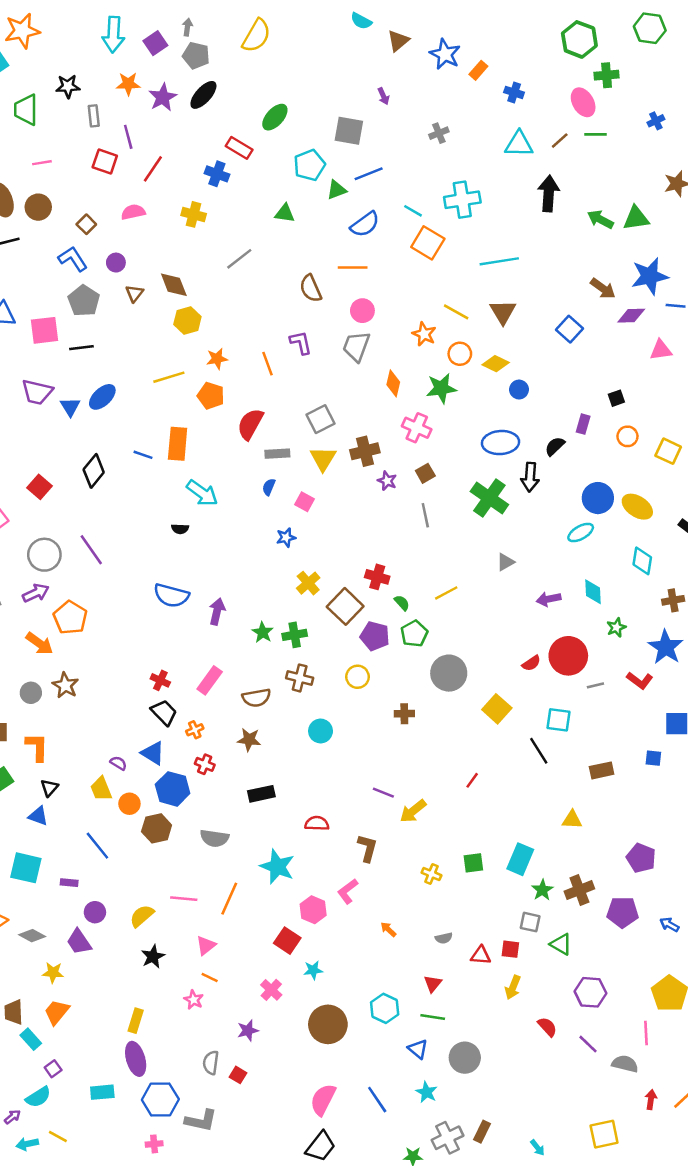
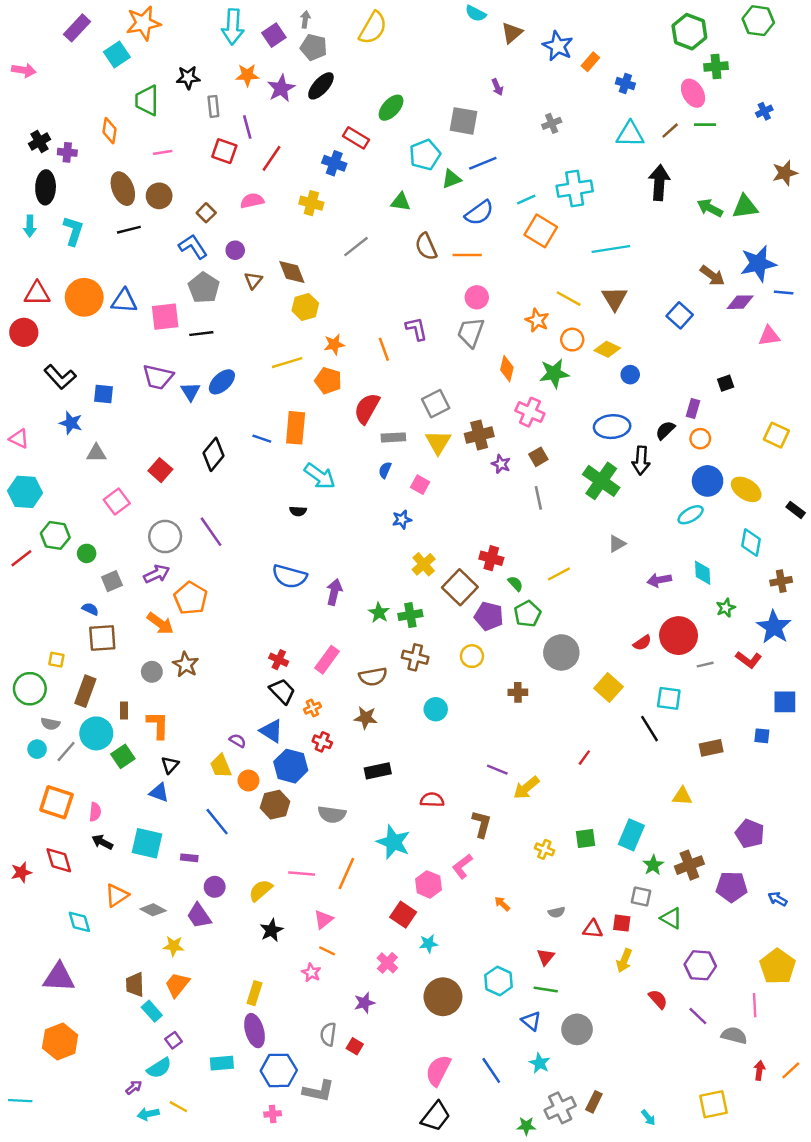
cyan line: (413, 211) -> (526, 199), turned -54
brown semicircle: (311, 288) -> (426, 247), moved
orange circle: (627, 436) -> (700, 439), moved

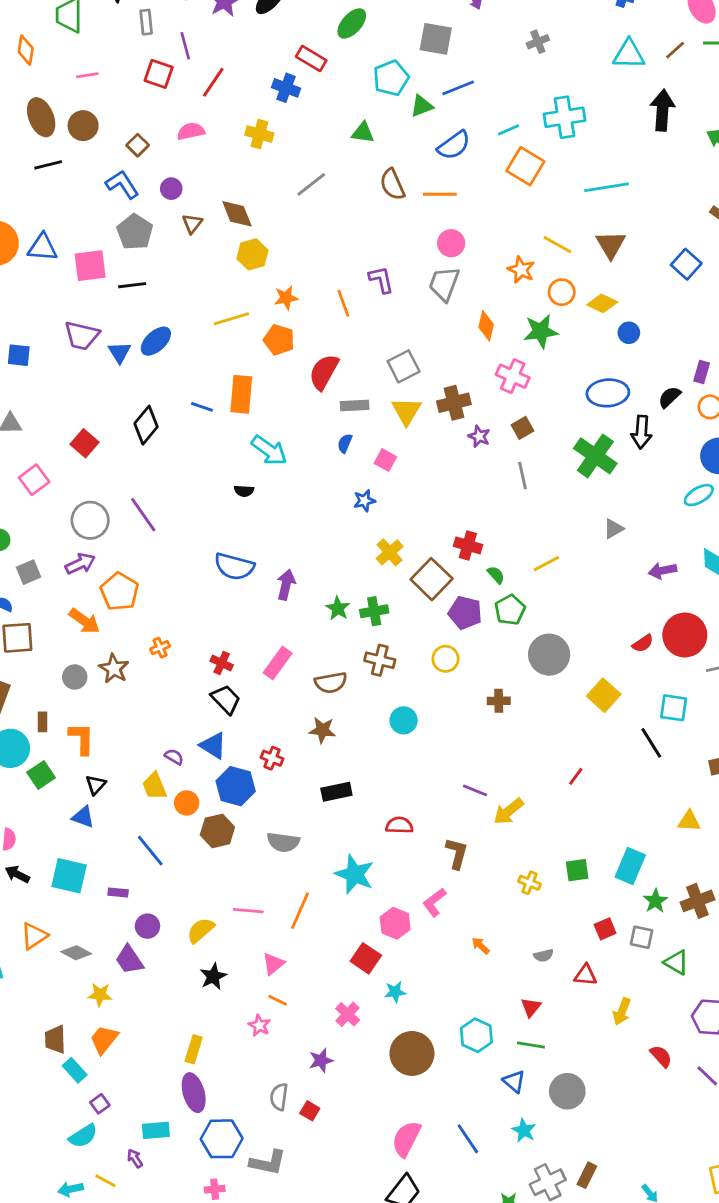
orange cross: (312, 708) -> (160, 648), moved
red square: (622, 923) -> (605, 929), moved, turned -30
purple arrow: (134, 1087) -> (135, 1158), moved, turned -84

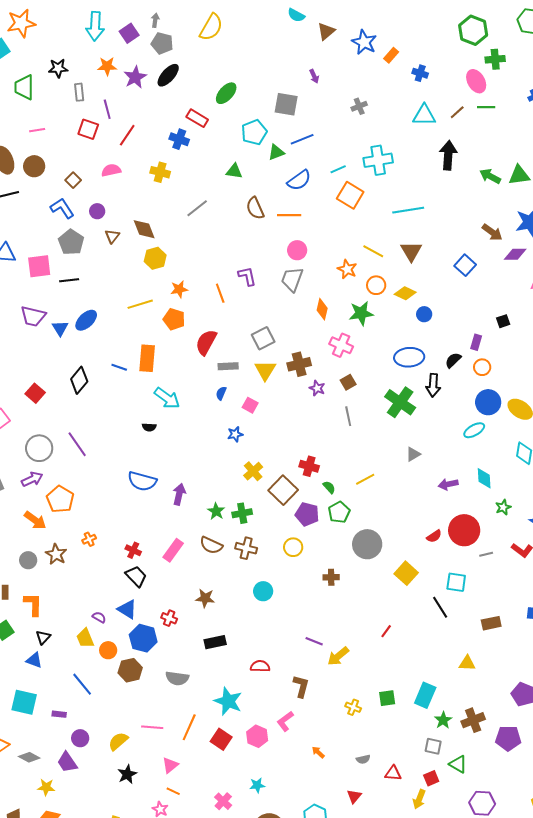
brown semicircle: (331, 683) -> (211, 545), moved, turned 35
red square: (605, 929) -> (431, 778), moved
red square: (366, 958) -> (221, 739), moved

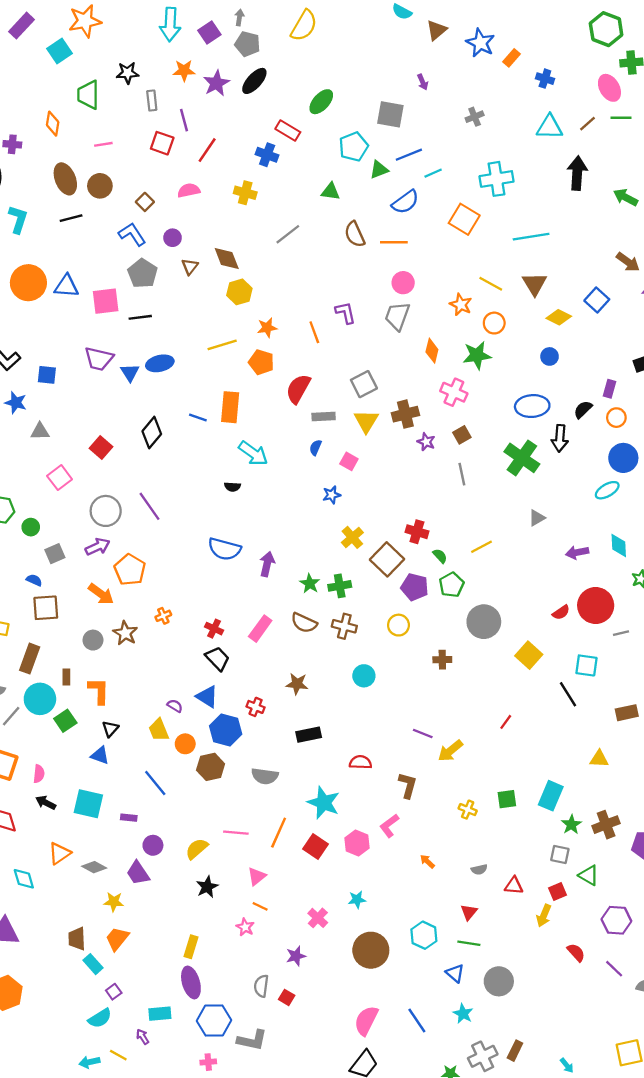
cyan line: (338, 169) -> (433, 173), moved
yellow diamond: (405, 293) -> (559, 317), moved
blue ellipse: (86, 320) -> (160, 363), turned 30

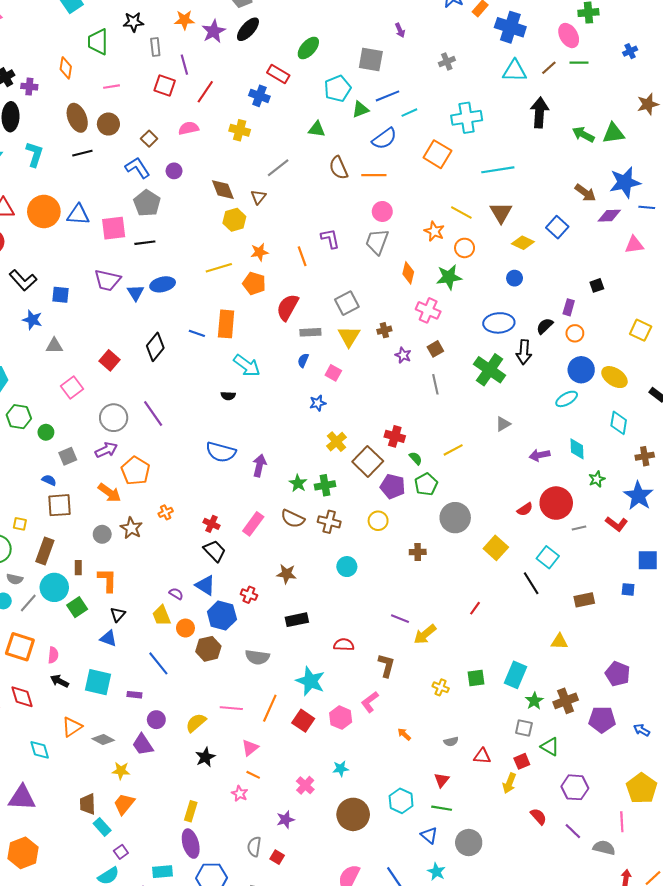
blue cross: (545, 79) -> (510, 27), size x1.8
brown triangle: (190, 267) -> (258, 197), moved
brown cross: (405, 414) -> (384, 330), size x0.6
cyan square: (586, 665) -> (548, 557), turned 30

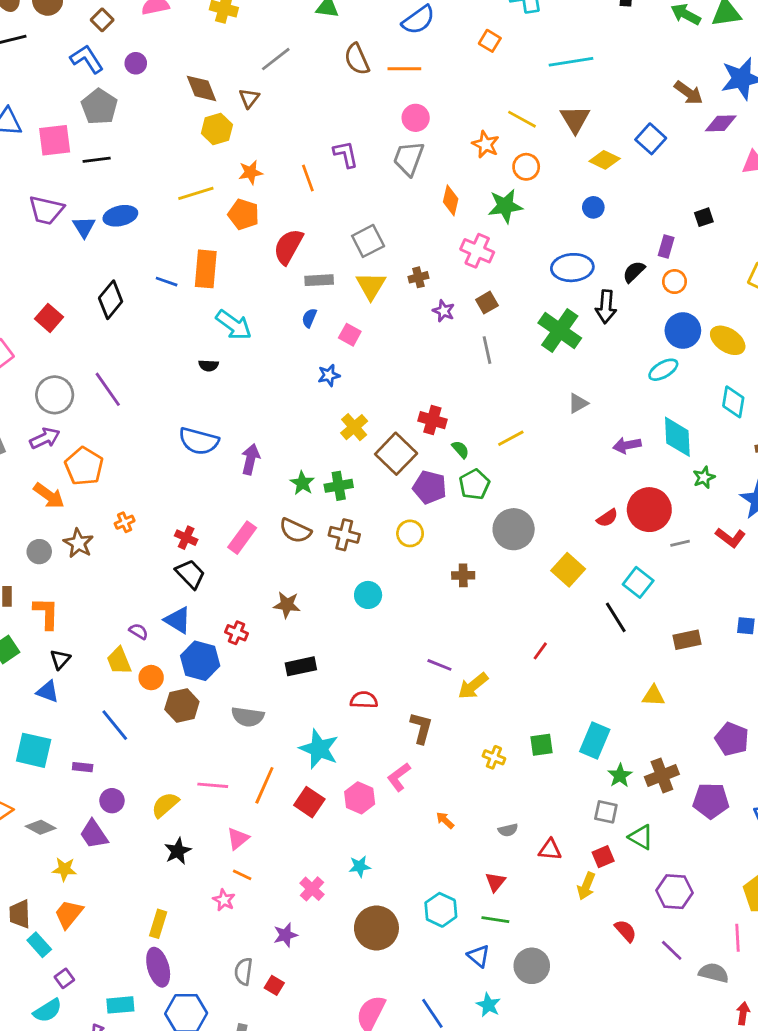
orange square: (437, 154) -> (490, 41), size x0.6
cyan diamond: (577, 449) -> (677, 437), size x1.4

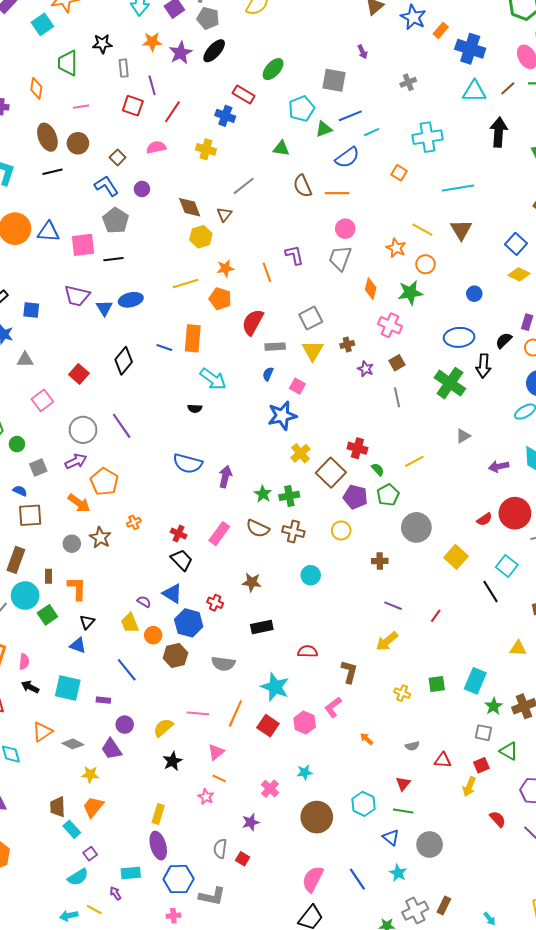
yellow diamond: (605, 160) -> (519, 274), moved
blue star: (329, 375) -> (282, 416), size x1.8
purple line: (439, 665) -> (393, 606), moved

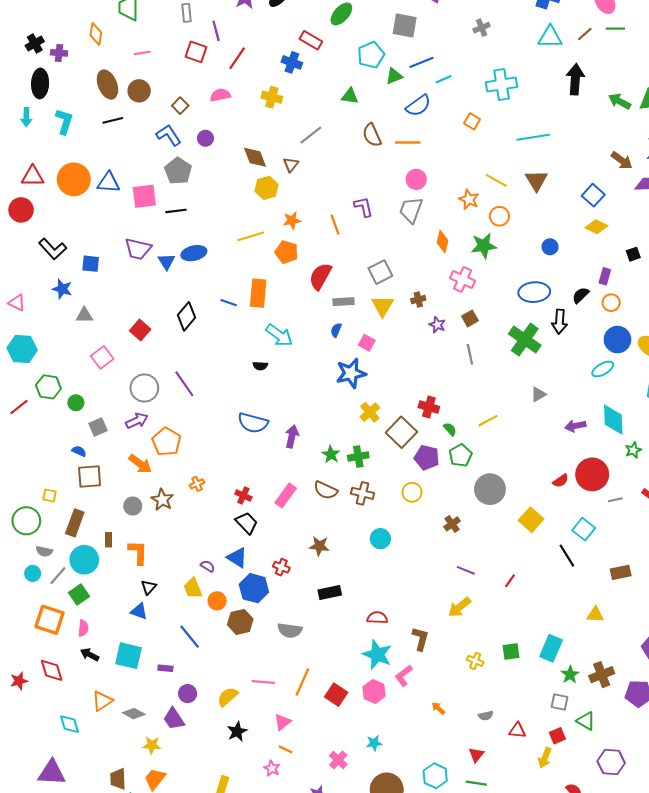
brown cross: (380, 561) -> (452, 524), turned -35
green square: (47, 615) -> (79, 595), moved
cyan star: (275, 687) -> (377, 655), moved

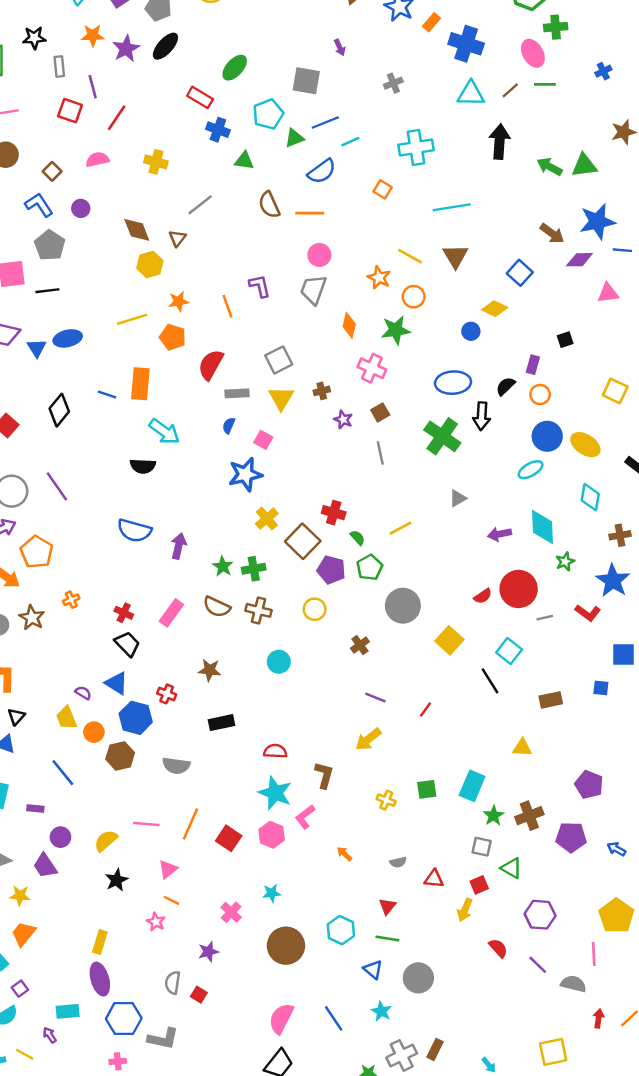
blue cross: (292, 62) -> (218, 130), moved
yellow diamond: (596, 227) -> (495, 309), moved
black semicircle: (260, 366) -> (143, 466), size x1.5

